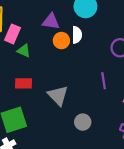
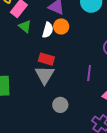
white semicircle: (77, 35) -> (48, 30), moved
red rectangle: (23, 83) -> (46, 59), moved

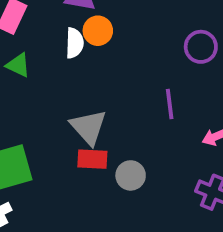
green triangle: (25, 26) -> (18, 65), moved
red rectangle: (46, 59) -> (92, 159), moved

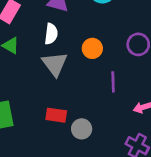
orange circle: (98, 31) -> (92, 48), moved
gray triangle: (89, 127) -> (55, 64), moved

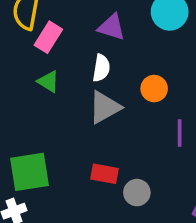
gray triangle: (55, 64) -> (105, 107), turned 36

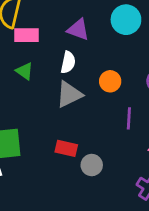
pink rectangle: (48, 37) -> (27, 35), turned 55

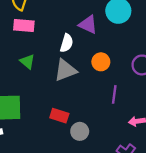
purple triangle: (78, 30) -> (88, 25), moved
pink rectangle: (27, 35) -> (24, 25), moved
green triangle: (25, 71) -> (27, 62), moved

